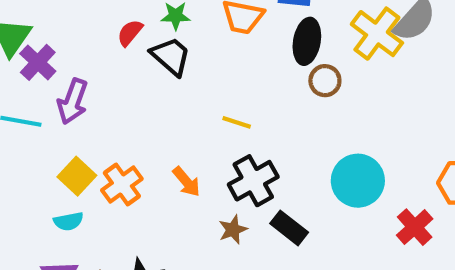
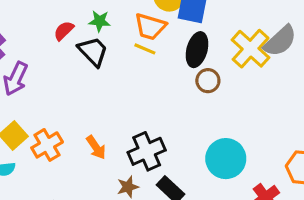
yellow line: (237, 122) -> (145, 49), moved

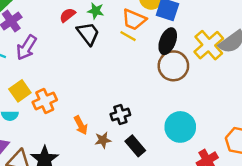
brown circle: (208, 81) -> (173, 66), size x1.6
orange arrow: (96, 147) -> (81, 125), moved
black cross: (147, 151) -> (120, 115), size x0.7

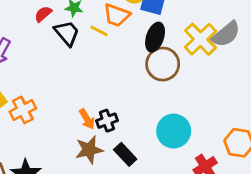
yellow line: (128, 36) -> (99, 31), moved
orange arrow: (81, 125) -> (87, 119), moved
brown star: (103, 140) -> (89, 150), size x1.5

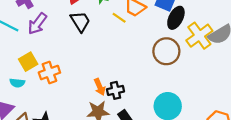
black trapezoid: (67, 33) -> (80, 22), moved
black ellipse: (155, 37) -> (176, 18), moved

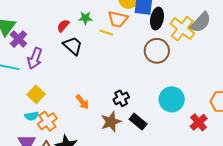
orange cross: (49, 73) -> (47, 121), moved
orange arrow: (100, 87) -> (82, 102), moved

